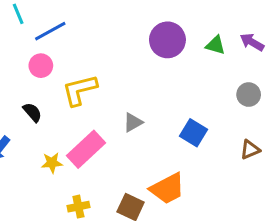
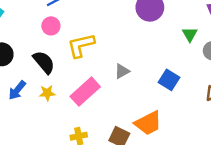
green triangle: (215, 45) -> (190, 34), moved, turned 42
black semicircle: (32, 112) -> (44, 62), size x1.5
yellow star: (52, 163) -> (47, 93), moved

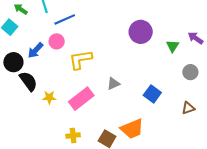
green triangle: (190, 34) -> (173, 46), moved
black semicircle: (44, 62) -> (28, 81), moved
blue arrow: (17, 90) -> (36, 50), moved

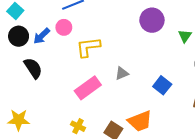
black circle: (13, 62) -> (19, 36), moved
yellow star: (49, 97) -> (19, 120), moved, size x1.5
yellow cross: (73, 136) -> (78, 126), turned 32

